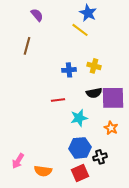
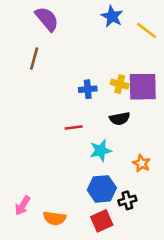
purple semicircle: (37, 15) -> (47, 19), size x1.5
yellow line: (80, 30) -> (147, 30), moved
purple square: (113, 98) -> (143, 87), moved

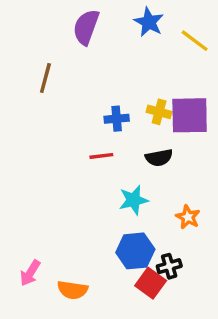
purple semicircle: (47, 19) -> (86, 27), moved, turned -120
red line: (74, 128) -> (101, 156), moved
red square: (102, 221) -> (151, 283), moved, turned -30

